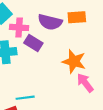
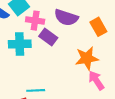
orange rectangle: (77, 17) -> (98, 27), moved, turned 60
orange star: (74, 61) -> (87, 58), turned -30

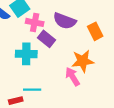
cyan cross: (20, 44) -> (26, 54), moved
pink arrow: (96, 80) -> (72, 77), moved

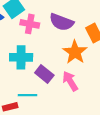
purple rectangle: (46, 39) -> (44, 74), moved
orange star: (83, 61) -> (75, 52), moved, turned -30

